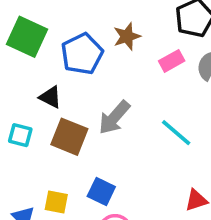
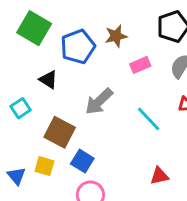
pink rectangle: (172, 61) -> (140, 65), moved
cyan square: (20, 135) -> (21, 108), turned 36
brown square: (69, 137) -> (60, 132), moved

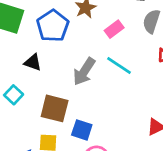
cyan line: (149, 119) -> (119, 66), moved

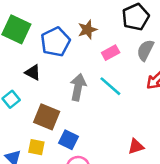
gray arrow: (84, 72) -> (78, 87), turned 150

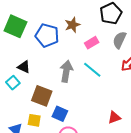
blue pentagon: (55, 42) -> (47, 35), turned -30
black triangle: (33, 72) -> (24, 67), moved

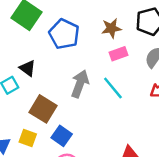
brown star: (72, 25) -> (111, 28), moved

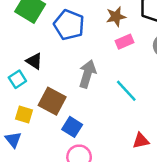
cyan line: (113, 88) -> (126, 91), moved
yellow square: (28, 138) -> (24, 115), moved

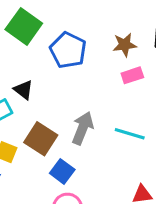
gray arrow: (87, 74) -> (83, 128), moved
cyan line: (126, 91) -> (130, 134), turned -35

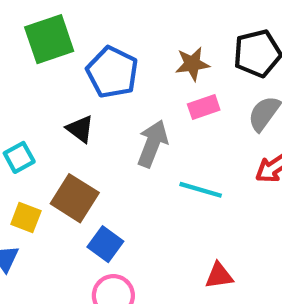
green square: (24, 26) -> (49, 39), turned 36
black triangle: (23, 90) -> (80, 129), moved
gray arrow: (83, 128) -> (153, 144), moved

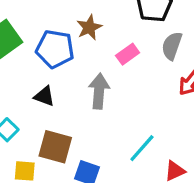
brown star: (192, 64) -> (89, 27), moved
cyan line: (201, 190) -> (142, 148), moved, turned -48

